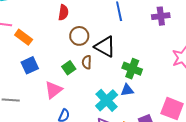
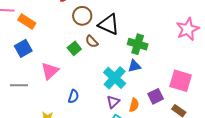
brown semicircle: (87, 62) -> (92, 41), turned -40
blue square: (30, 65) -> (23, 48), moved
pink triangle: (53, 90) -> (50, 71), moved

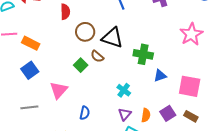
blue triangle: (134, 66) -> (160, 76), moved
cyan cross: (115, 78) -> (124, 90), size x0.6
purple square: (156, 96) -> (168, 113), moved

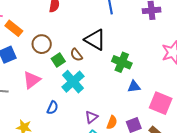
brown circle: (85, 32) -> (42, 44), moved
cyan cross: (124, 90) -> (73, 82), moved, size x1.6

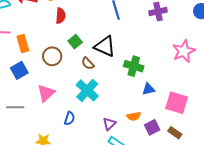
orange rectangle: (14, 28) -> (23, 44), turned 42
green square: (58, 60) -> (75, 42), moved
orange semicircle: (112, 122) -> (134, 116), moved, turned 64

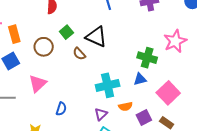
green cross: (134, 66) -> (147, 58), moved
cyan cross: (87, 90) -> (108, 85), moved, turned 35
pink square: (177, 103) -> (168, 93), turned 30

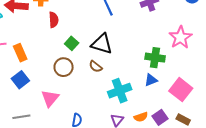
brown circle: (44, 47) -> (64, 67), moved
brown semicircle: (79, 54) -> (96, 66), moved
orange semicircle: (125, 106) -> (141, 117), moved

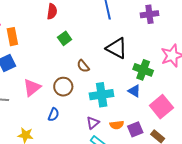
black triangle: (102, 44) -> (117, 48), moved
brown circle: (64, 67) -> (63, 87), moved
blue triangle: (151, 80) -> (134, 91), turned 40

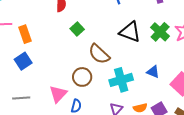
brown semicircle: (83, 66) -> (99, 54), size x1.6
green cross: (143, 70) -> (160, 32), moved, turned 30
pink triangle: (32, 88) -> (58, 94), moved

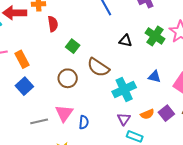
black triangle: (130, 32) -> (125, 41), size x0.6
brown circle: (82, 77) -> (68, 78), moved
gray line: (21, 98) -> (39, 121), moved

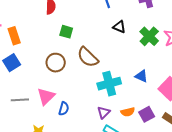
black triangle: (125, 41) -> (119, 27), moved
green square: (73, 46) -> (66, 32), turned -32

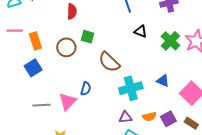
brown circle: (56, 63) -> (66, 47), moved
blue semicircle: (64, 109) -> (86, 89), moved
purple triangle: (104, 112) -> (125, 117), turned 40

